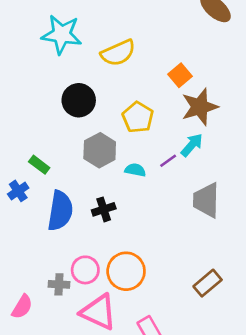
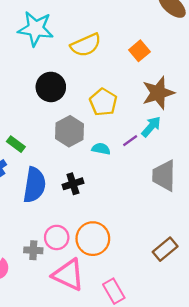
orange square: (180, 75) -> (139, 51), moved

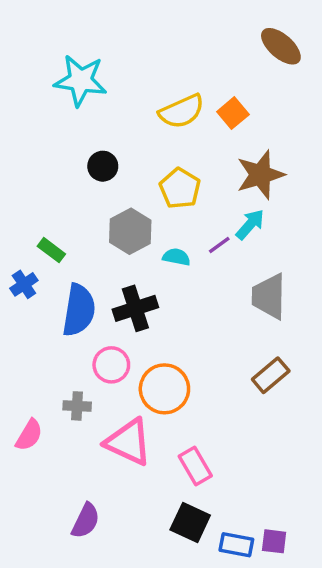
yellow semicircle: (86, 45) -> (182, 111), moved
black circle: (51, 87) -> (103, 166), size x0.7
black cross: (73, 184) -> (135, 308), size x1.4
pink circle: (57, 237) -> (111, 365), moved
brown rectangle: (165, 249) -> (271, 375), moved

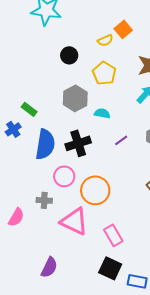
yellow semicircle: (182, 111) -> (105, 40), moved, size x0.6
orange square: (233, 113) -> (123, 29), moved
black circle: (103, 166) -> (69, 55), moved
purple line: (219, 245) -> (121, 140), moved

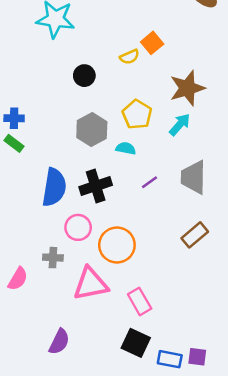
yellow pentagon: (104, 73) -> (137, 114), moved
green rectangle: (29, 109) -> (14, 143), moved
blue cross: (13, 129) -> (14, 118), moved, turned 35
pink triangle: (74, 221) -> (91, 284), turned -36

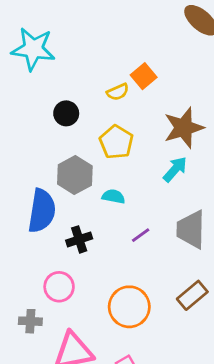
yellow pentagon: (137, 114) -> (116, 142), moved
black cross: (96, 186) -> (79, 239), size x0.7
blue semicircle: (54, 187) -> (42, 211), moved
orange circle: (117, 245) -> (129, 307), moved

